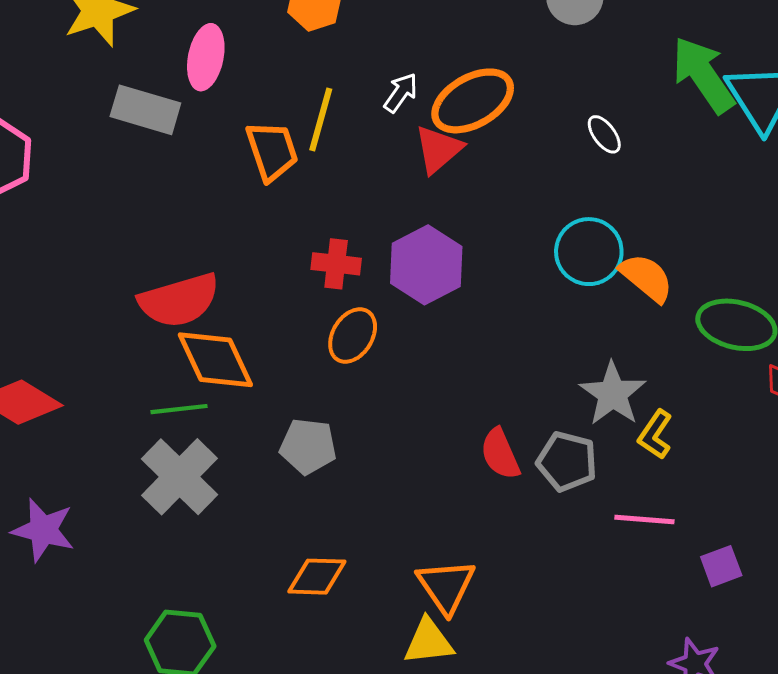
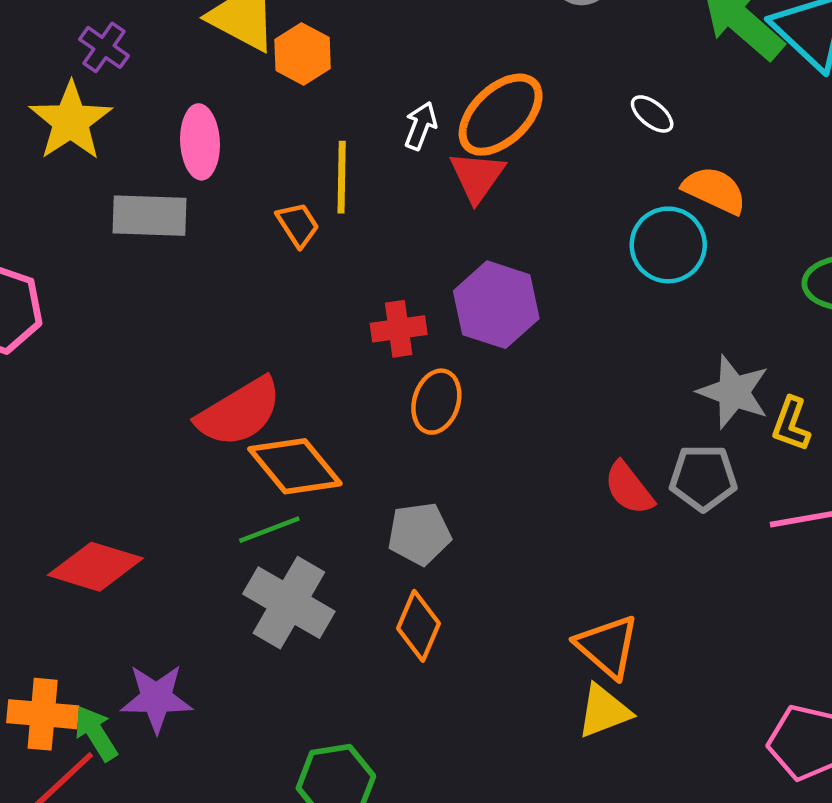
orange trapezoid: (272, 151) -> (298, 225), size x0.7
orange semicircle: (646, 278) -> (715, 190), moved
orange diamond: (317, 577) -> (418, 626), moved, turned -54

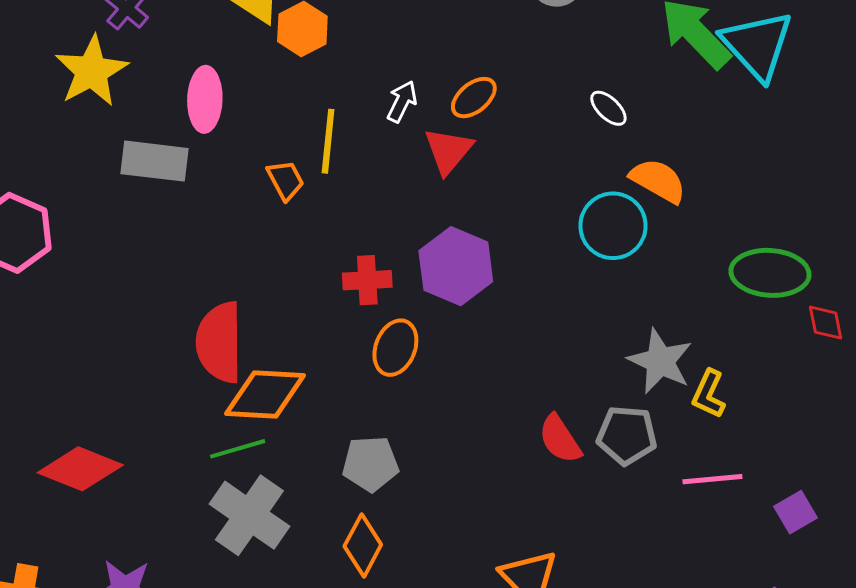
orange ellipse: (501, 115) -> (474, 98), size x0.6
red semicircle: (239, 412) -> (219, 342), turned 116
orange diamond: (295, 466) -> (265, 395), turned -52

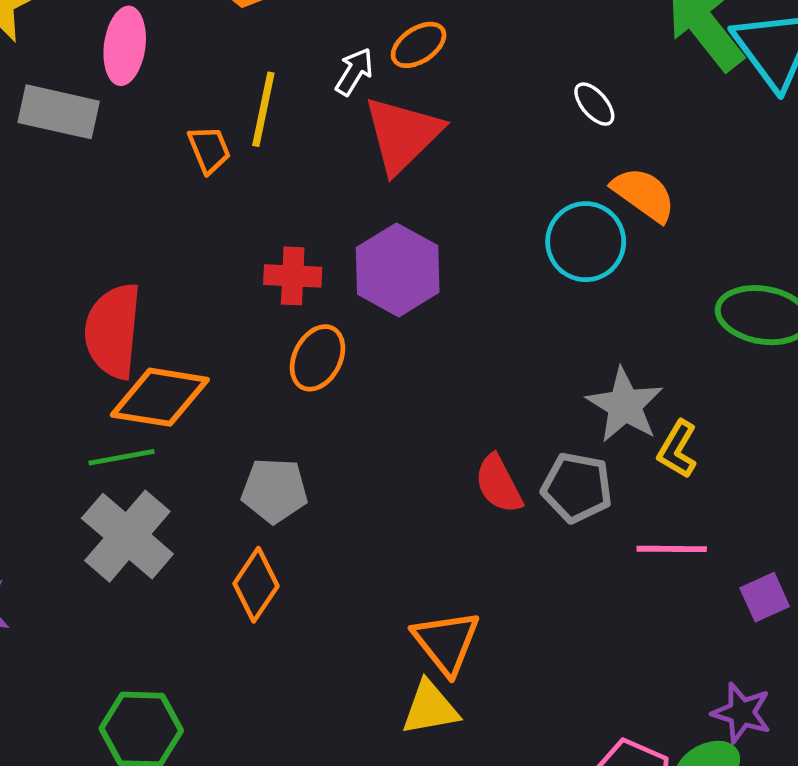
orange ellipse: (474, 98) -> (419, 45), moved
red triangle: (448, 151) -> (403, 135), size x1.4

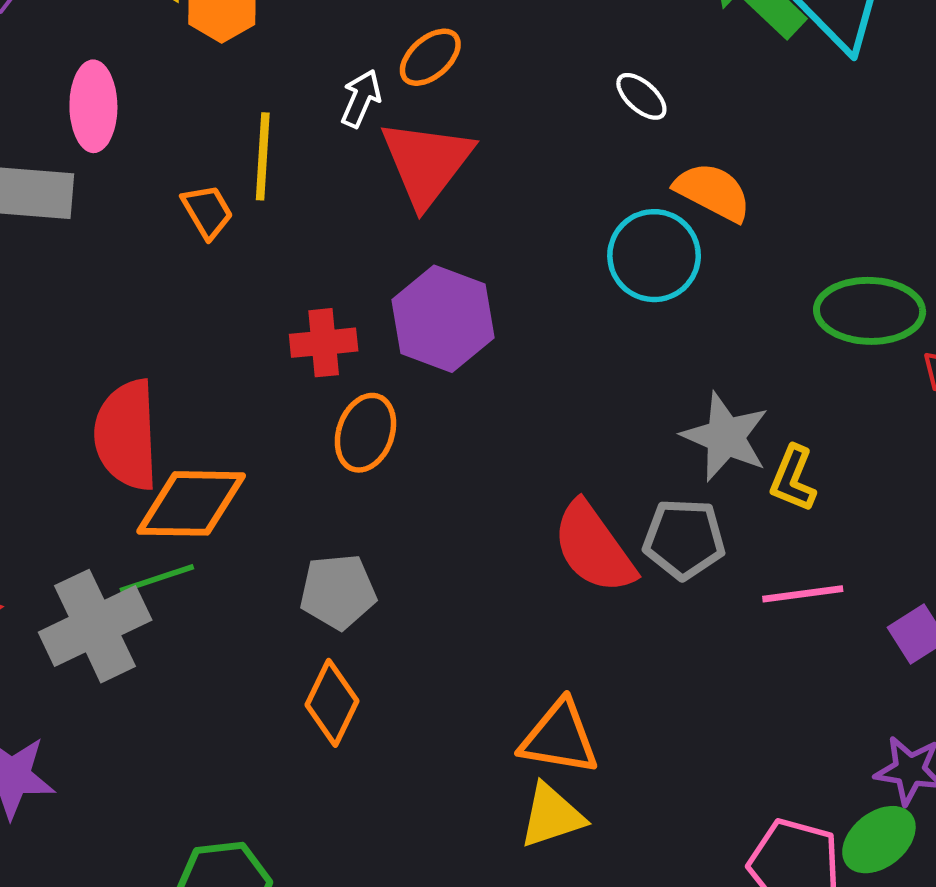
red semicircle: (499, 484) -> (594, 548), size x1.4
gray cross: (127, 536) -> (95, 626), moved, turned 32
orange triangle: (446, 642) -> (559, 738), turned -34

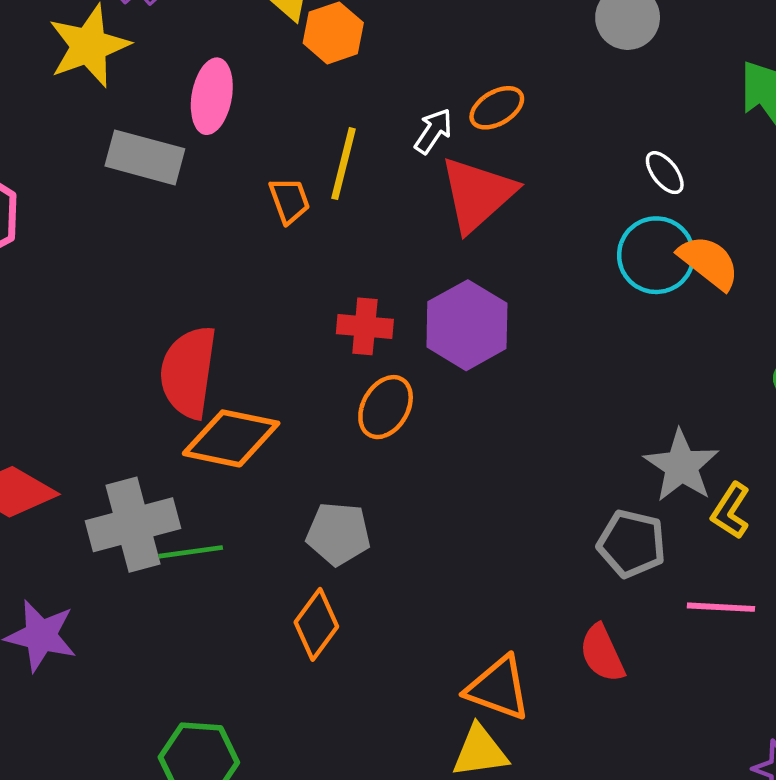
cyan circle: (654, 256) -> (656, 255), moved
red semicircle: (594, 548) -> (602, 653), moved, size x0.7
green line: (157, 579) -> (191, 552), moved

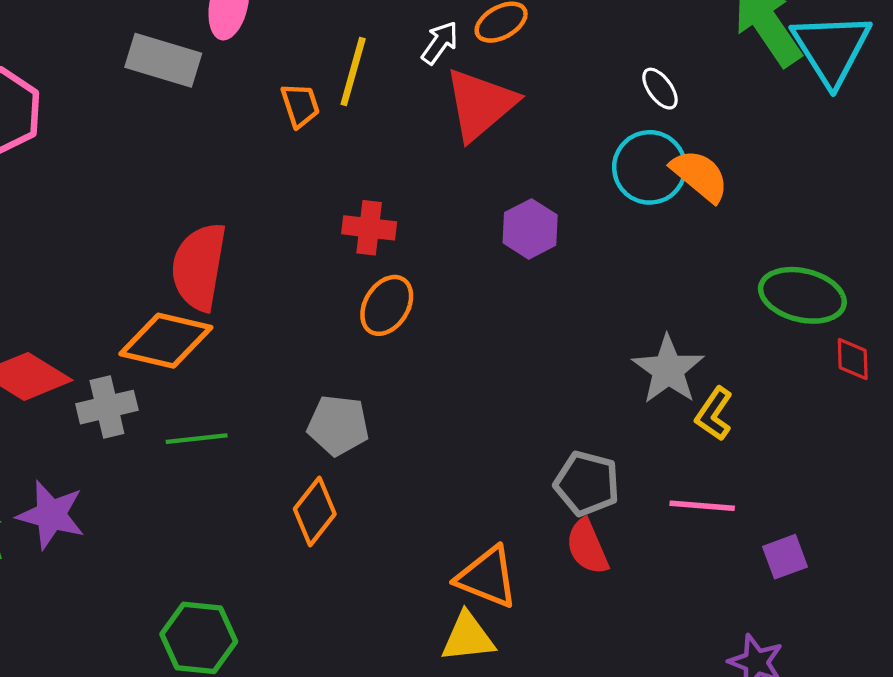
purple hexagon: (467, 325) -> (530, 229), moved, size x0.7
orange diamond: (231, 438) -> (166, 341), moved
gray cross: (133, 525) -> (107, 407), moved, size x0.7
gray pentagon: (632, 544) -> (587, 483), moved

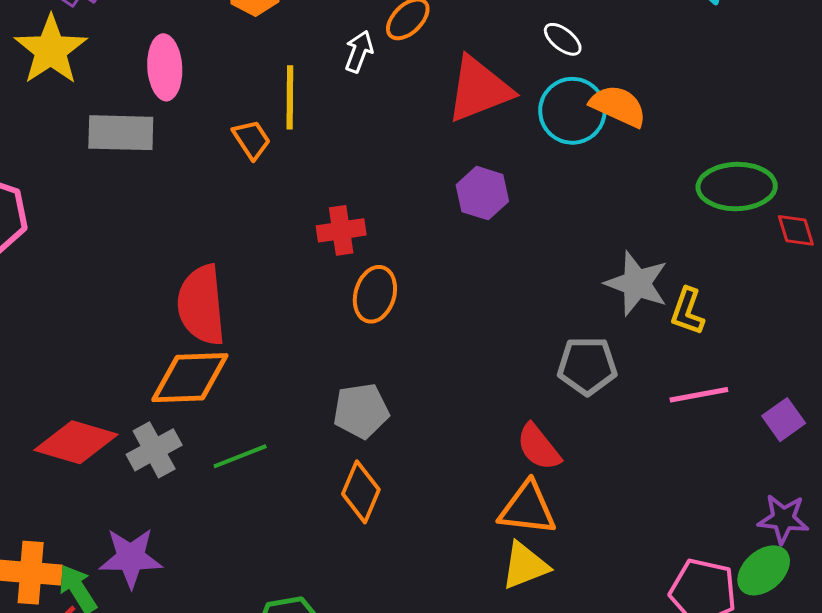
red triangle: (480, 104) -> (479, 89), moved, turned 34
gray pentagon: (587, 483) -> (587, 366), moved
red semicircle: (587, 547) -> (539, 447), moved

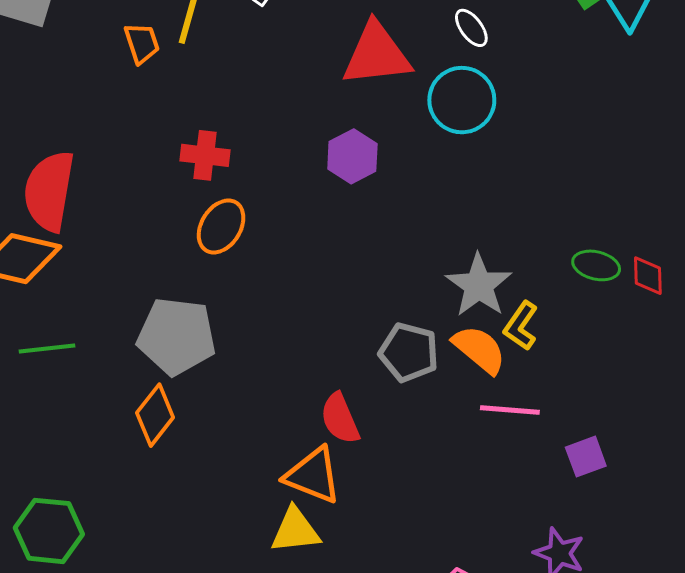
orange semicircle: (618, 106) -> (479, 349), moved
green ellipse: (737, 187) -> (596, 265), moved, size x0.6
gray pentagon: (361, 411) -> (177, 336), size x1.4

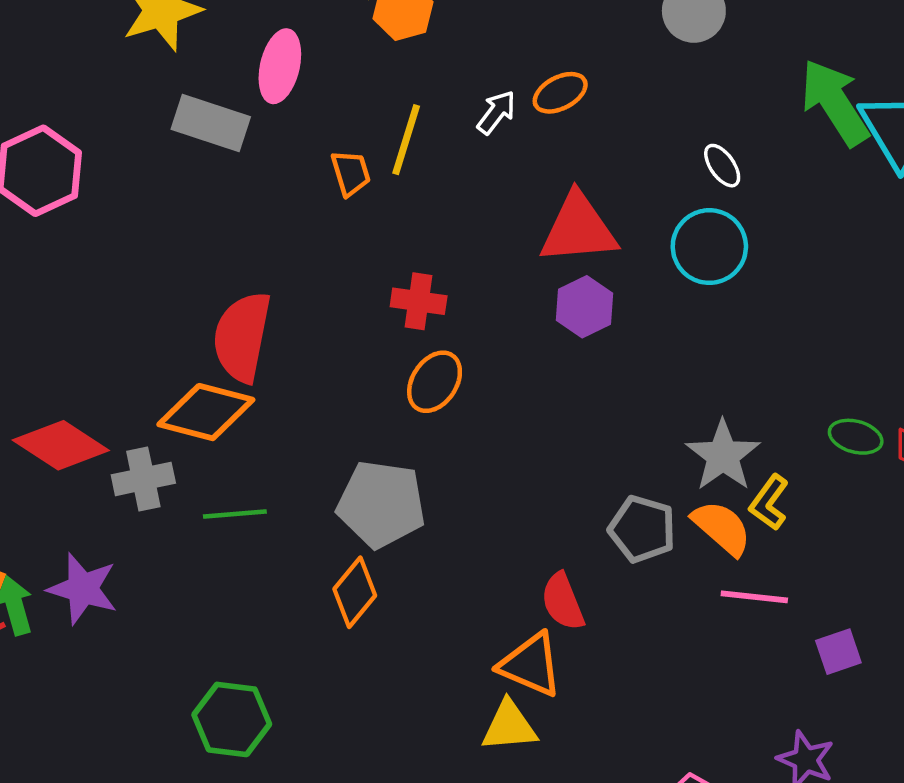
red triangle: (377, 54) -> (578, 229), moved

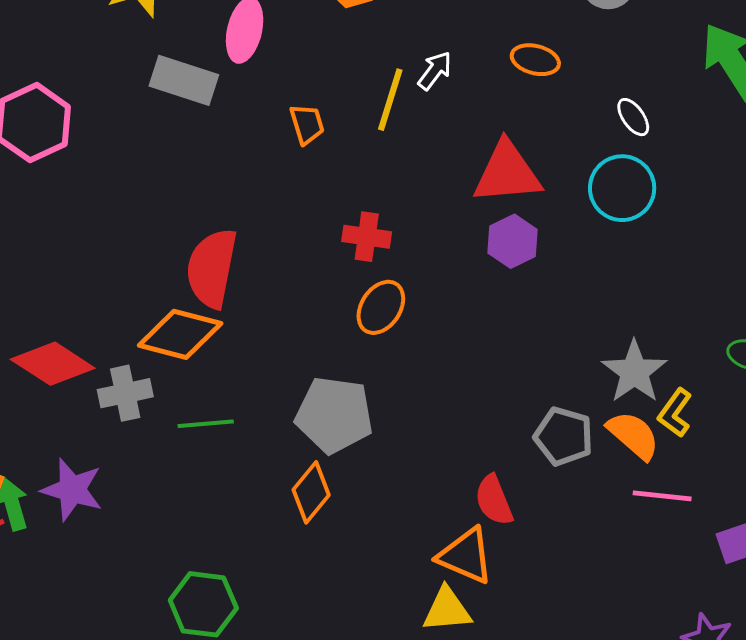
orange ellipse: (560, 93) -> (535, 60), moved, turned 42
yellow line: (406, 140) -> (390, 100), moved

